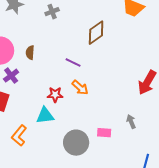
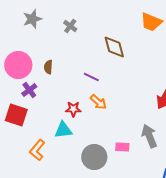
gray cross: (52, 12) -> (70, 26), turned -32
brown diamond: (96, 33) -> (114, 47), turned -70
gray arrow: (131, 122) -> (149, 136), size x1.6

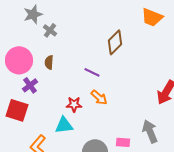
gray cross: (70, 26) -> (50, 30), moved
brown diamond: (114, 47) -> (115, 42), turned 60

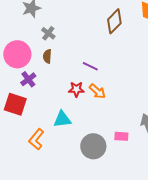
gray cross: (50, 30) -> (48, 33), moved
brown diamond: (115, 42) -> (114, 21), moved
red star: (74, 104) -> (76, 89), moved

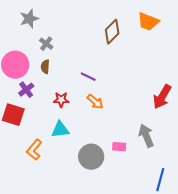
red star: (76, 89) -> (61, 100), moved

